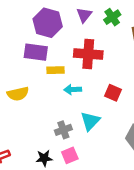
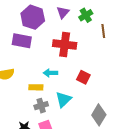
yellow rectangle: (55, 70) -> (36, 87), moved

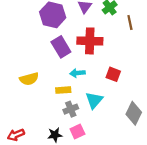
purple rectangle: (22, 41) -> (61, 47), moved, turned 54

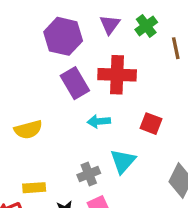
yellow rectangle: (63, 90) -> (34, 188), moved

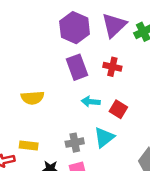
purple triangle: (110, 25) -> (114, 25), size x1.5
red cross: (117, 75) -> (112, 67), size x0.6
red square: (151, 124) -> (118, 109), moved

